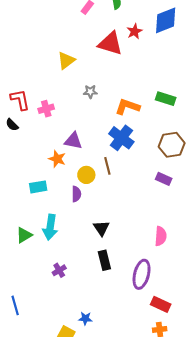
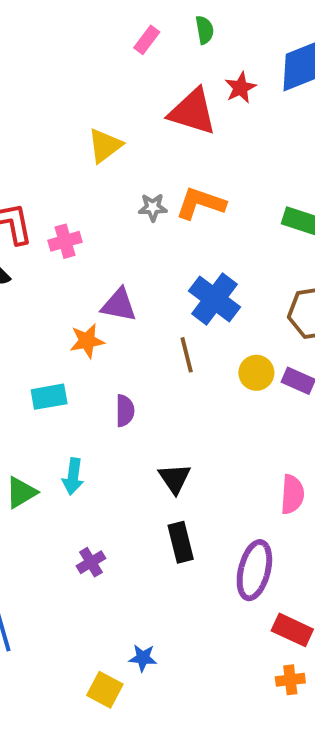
orange L-shape: (127, 107) -> (201, 203), moved
orange star: (57, 159) -> (87, 341), turned -30
yellow circle: (86, 175) -> (256, 373), moved
cyan arrow: (50, 227) -> (73, 476), size x0.7

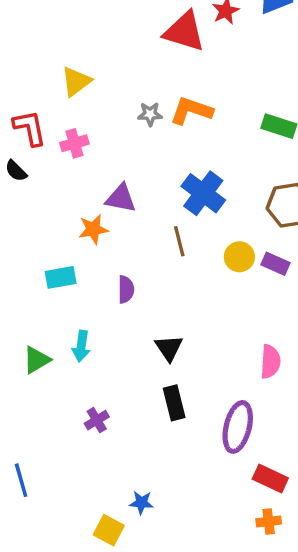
yellow triangle: (105, 146) -> (76, 81), moved

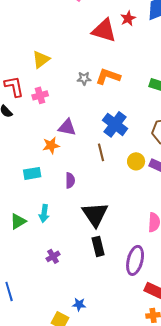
black triangle: (169, 348) -> (95, 214), size x1.6

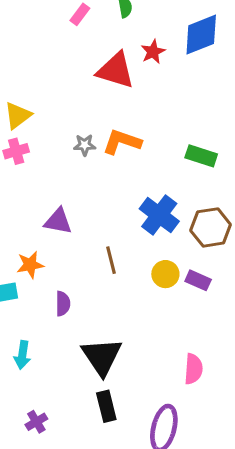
pink cross: (40, 95) -> (16, 151), moved
blue cross: (115, 124) -> (159, 215), moved
orange star: (51, 145) -> (30, 265), moved

